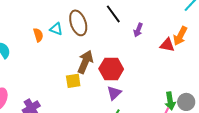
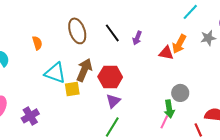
black line: (113, 14) -> (112, 33), moved
cyan triangle: (56, 29) -> (55, 73), moved, size x1.6
gray circle: (186, 102) -> (180, 93), moved

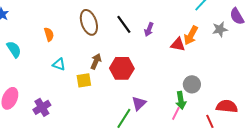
brown arrow: (84, 70) -> (96, 61), size x0.7
cyan triangle: (55, 73) -> (59, 64), moved, size x0.6
purple triangle: (113, 101) -> (139, 103), moved

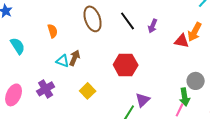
brown arrow: (96, 61) -> (75, 58), moved
yellow square: (84, 80) -> (88, 91), moved, turned -35
purple cross: (42, 107) -> (46, 89), moved

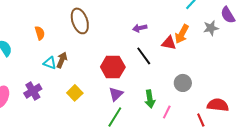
black line: (128, 21) -> (144, 56), moved
purple arrow: (153, 26) -> (140, 28), turned 56
green arrow: (185, 97) -> (150, 99), moved
purple triangle: (143, 100) -> (116, 94), moved

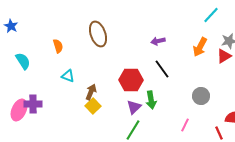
red triangle: (169, 43) -> (224, 56), moved, turned -42
brown arrow: (62, 60) -> (91, 92), moved
purple cross: (33, 91) -> (33, 104), moved, turned 30
green arrow: (150, 99) -> (151, 100), moved

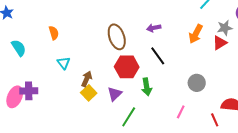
brown ellipse: (98, 34) -> (117, 37), moved
cyan triangle: (68, 76) -> (64, 63), turned 32
purple triangle: (134, 107) -> (115, 94), moved

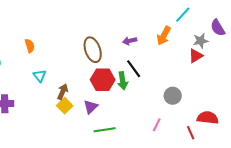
orange arrow: (196, 34) -> (164, 36), moved
green arrow: (147, 87) -> (123, 81), moved
green line: (129, 117) -> (105, 130), turned 50

